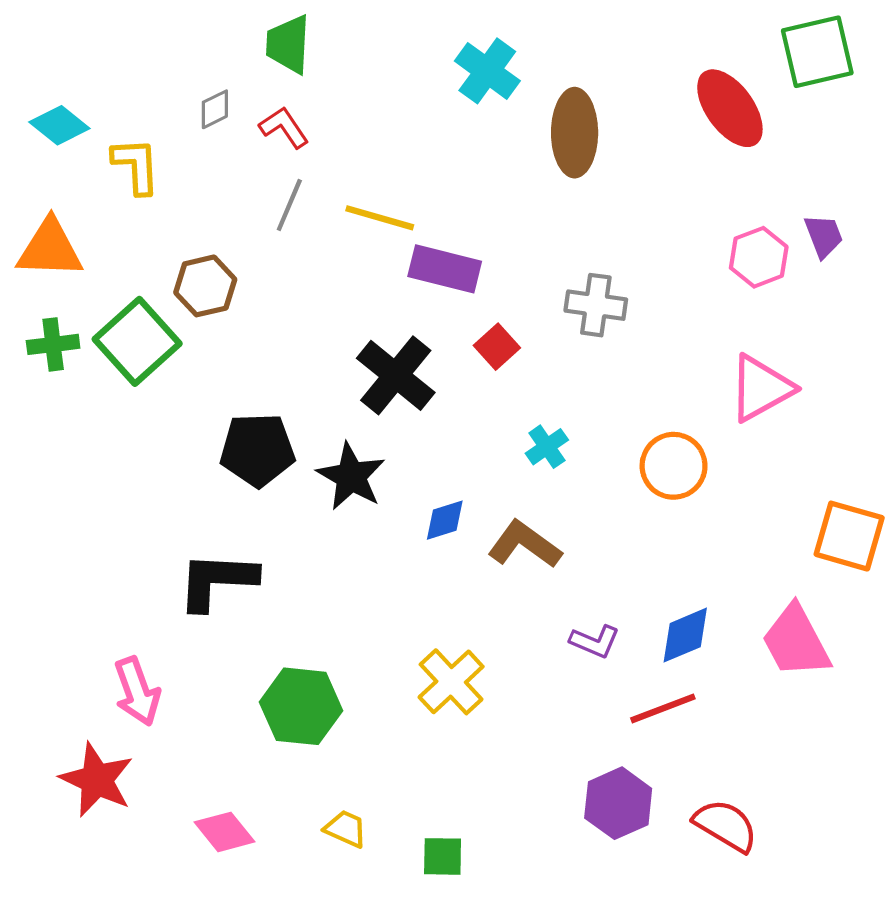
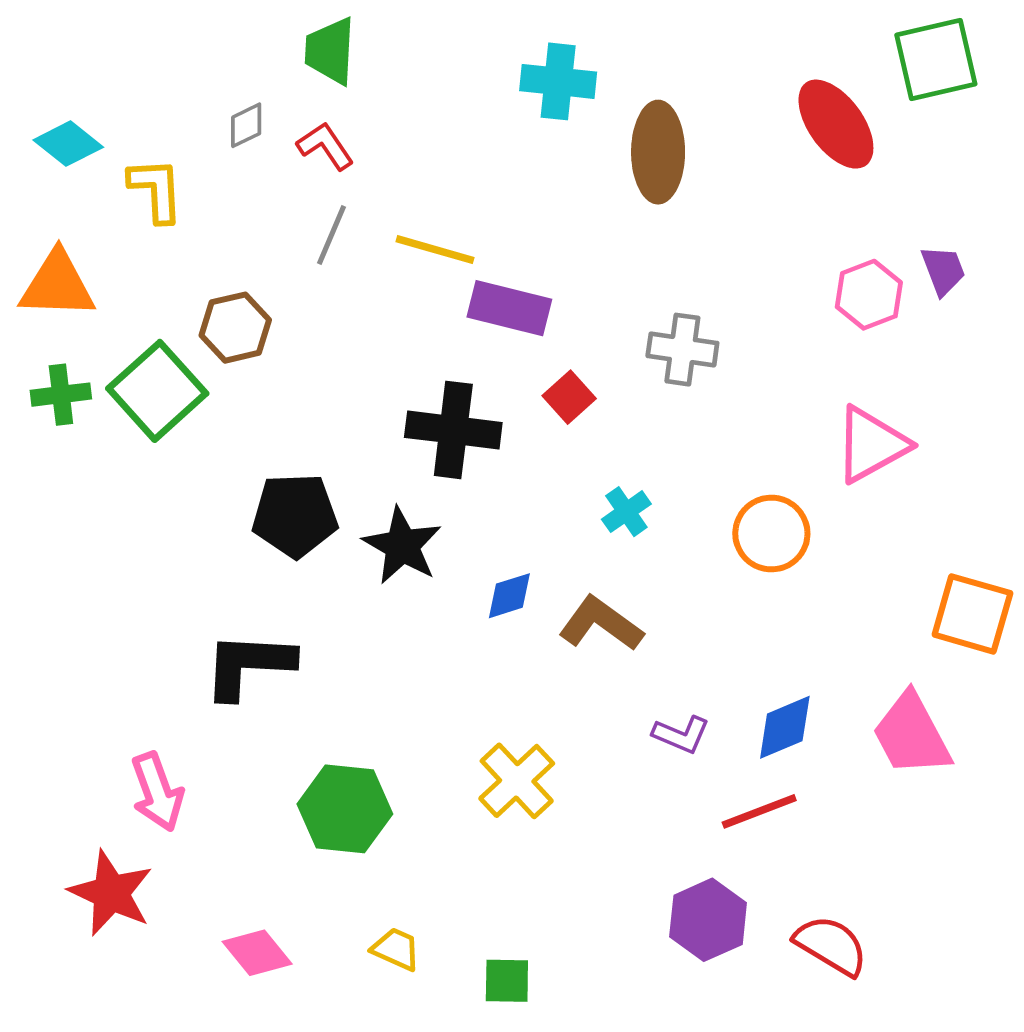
cyan cross: (487, 71) -> (558, 81), turned -30
black cross: (396, 375) -> (453, 430), turned -32

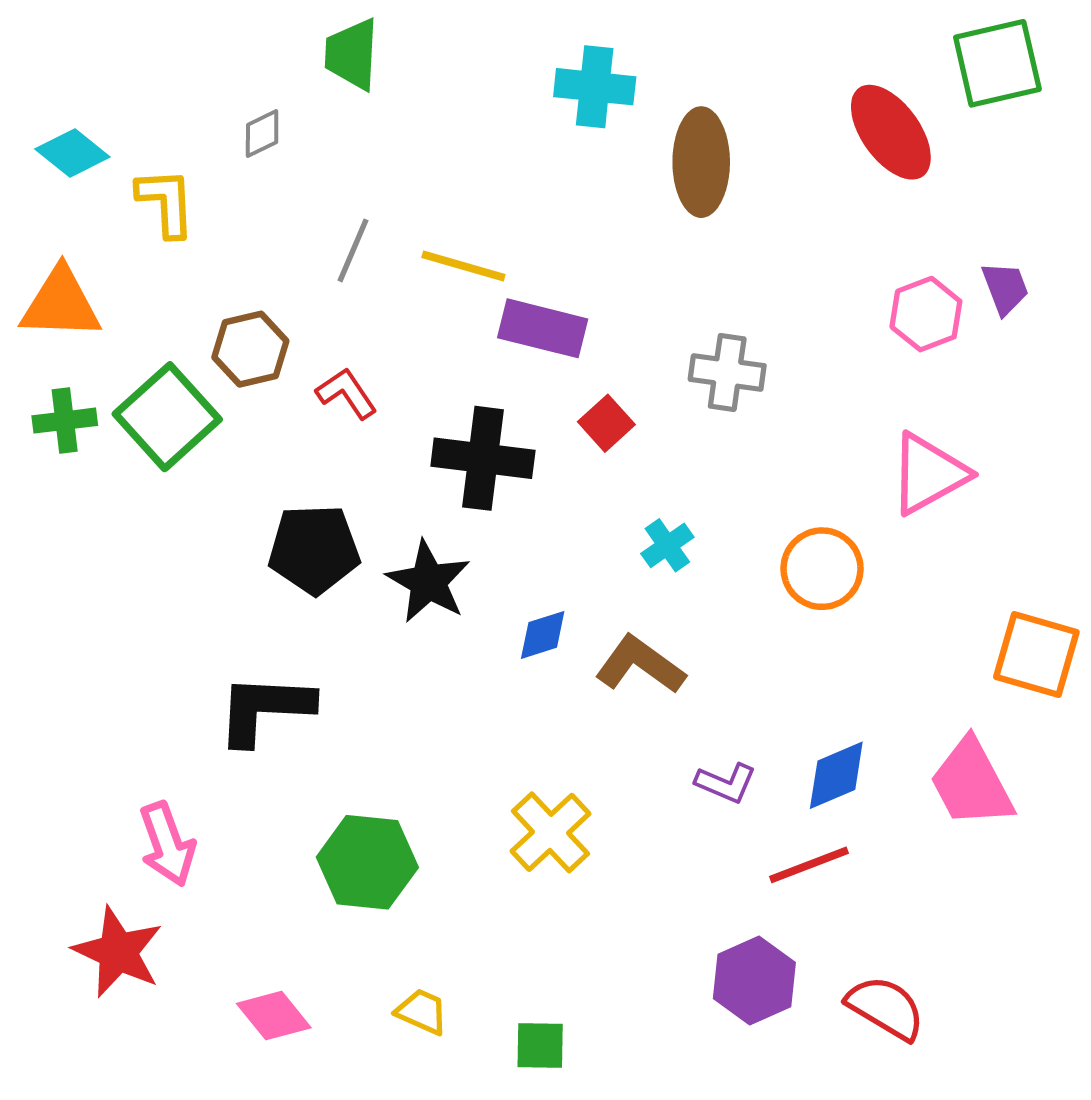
red L-shape: (325, 146) -> (347, 393), moved

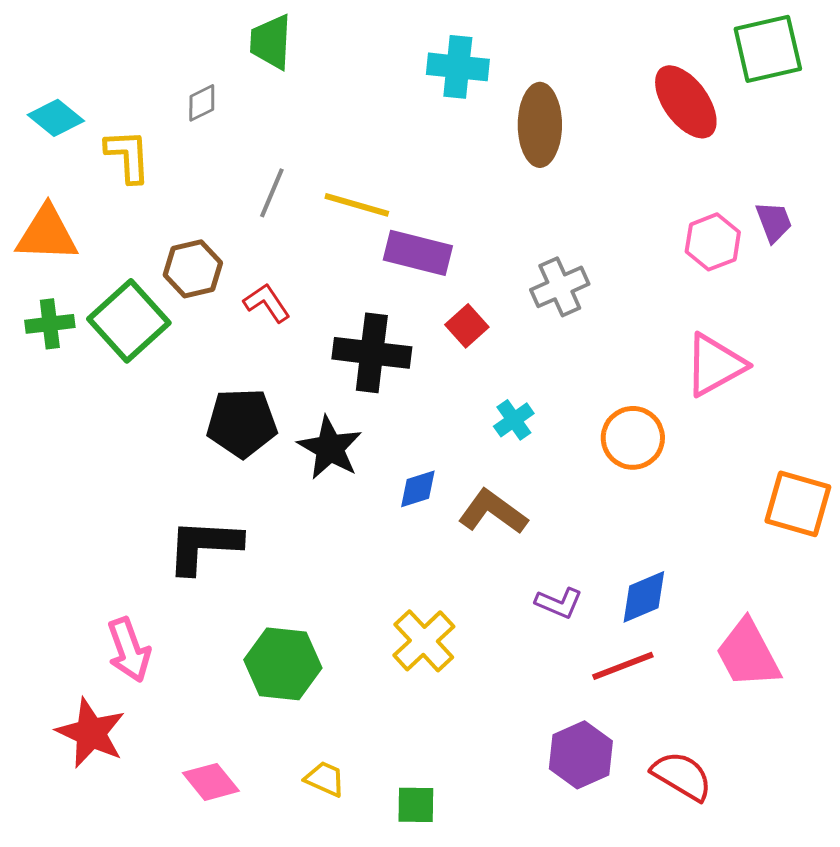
gray cross: (727, 373) -> (560, 287), turned -32
pink trapezoid: (971, 783) -> (748, 654), moved

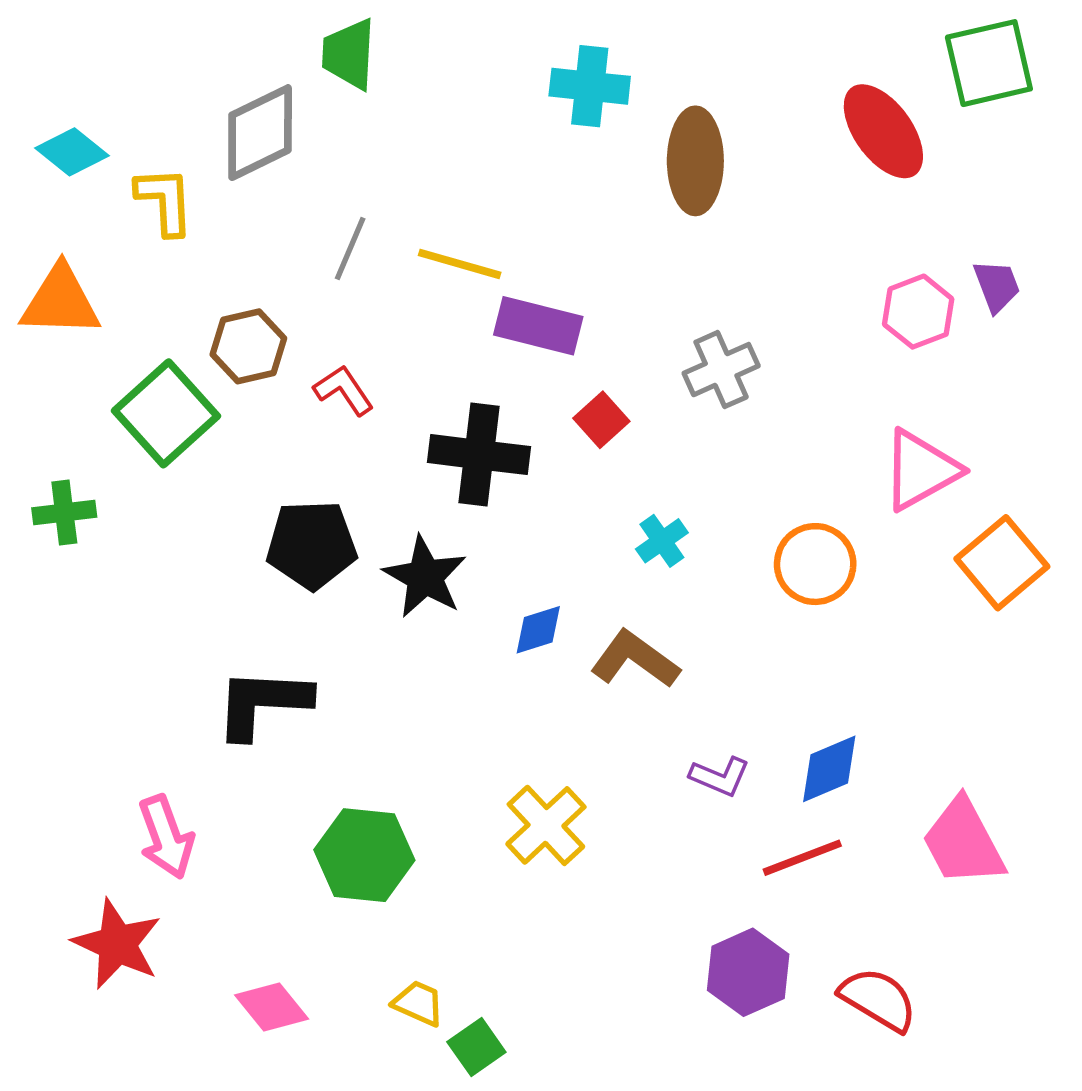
gray diamond: (202, 103) -> (260, 133), size x2.0
green cross: (50, 324) -> (64, 513), moved
orange square: (798, 504) -> (1002, 563), moved, turned 34
green square: (416, 805) -> (476, 1047), moved, turned -36

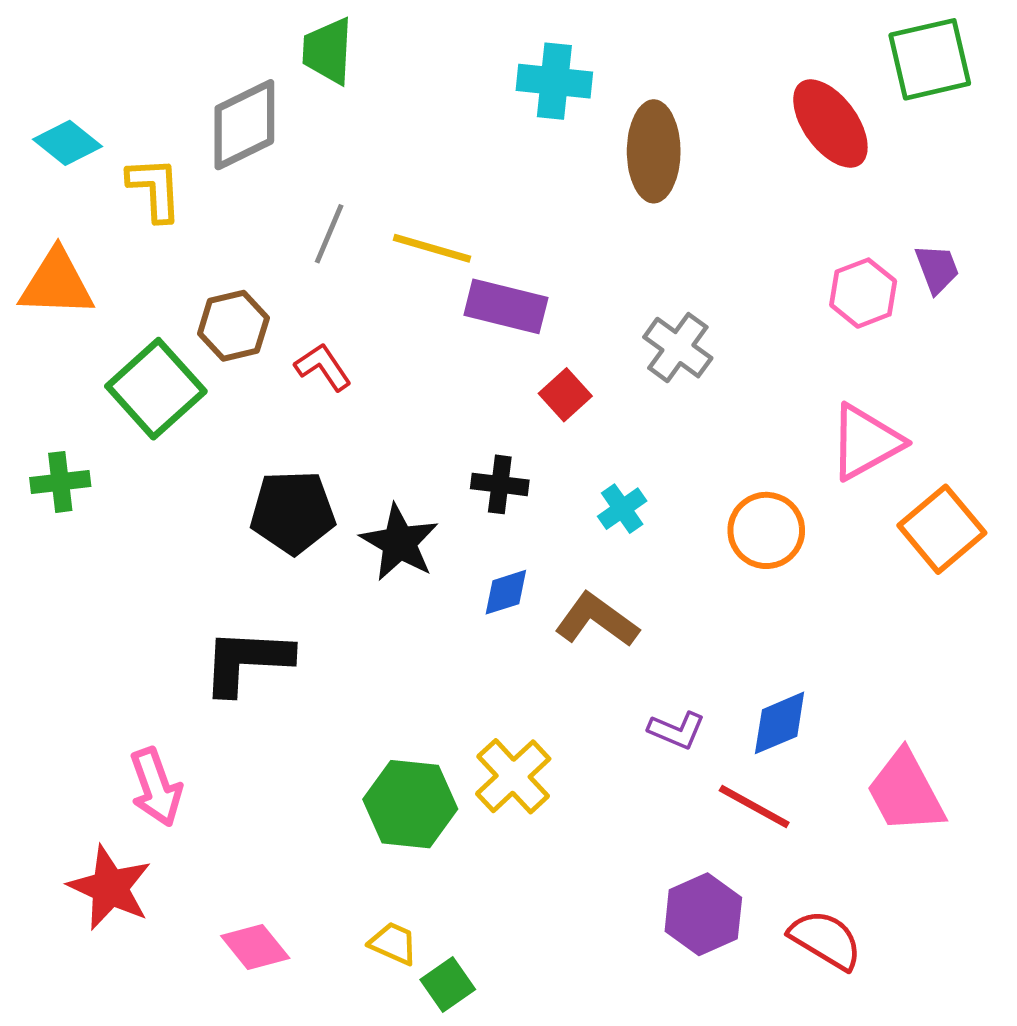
gray cross: (721, 370) -> (678, 348), turned -30
black cross: (479, 455) -> (500, 484), moved, size x0.6
green hexagon: (364, 855) -> (410, 804), moved
red line: (802, 858) -> (754, 807), turned 50

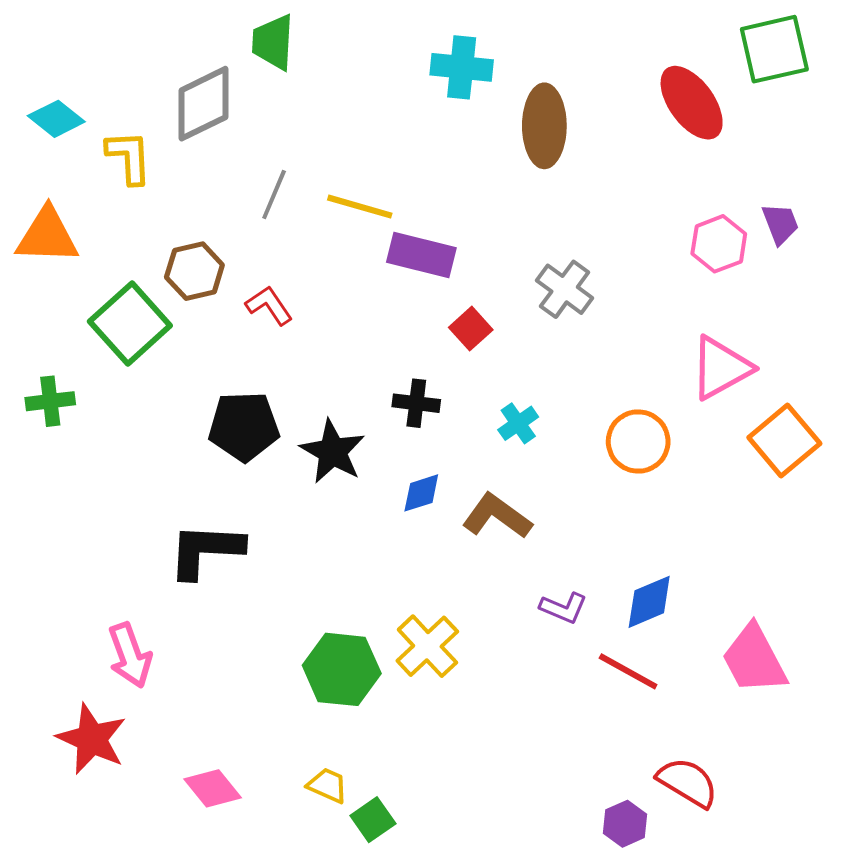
purple hexagon: (703, 914) -> (625, 824), moved, size x0.7

